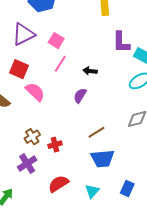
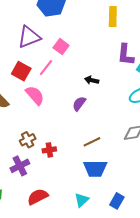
pink line: (60, 64) -> (46, 68), moved
red semicircle: (58, 184) -> (38, 197), moved

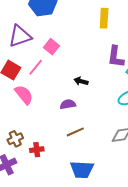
purple semicircle: (79, 104) -> (68, 104), turned 42
brown line: (92, 142) -> (75, 132), moved

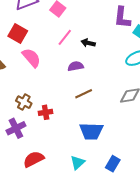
pink line: (36, 67) -> (65, 37), moved
brown cross: (15, 139) -> (24, 102), turned -35

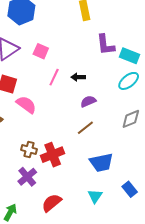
purple semicircle: (76, 66) -> (88, 101), moved
red cross: (46, 112) -> (53, 155), size x1.6
blue rectangle: (113, 164) -> (130, 189), turned -56

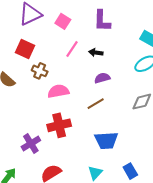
purple L-shape: (106, 45) -> (102, 21), moved
pink semicircle: (26, 105) -> (58, 91), moved, turned -55
brown cross: (29, 150) -> (40, 71), moved

